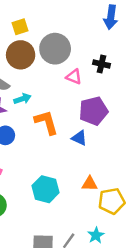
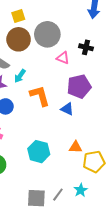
cyan arrow: (22, 99) -> (20, 76), turned 144

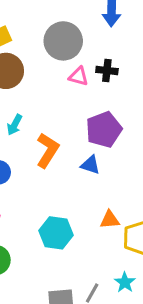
gray circle: (47, 34) -> (63, 41), moved
pink triangle: (63, 58) -> (79, 76), moved
orange L-shape: (40, 96) -> (47, 150), turned 55

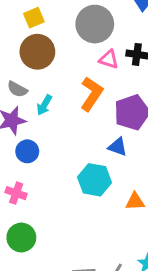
orange L-shape: (47, 150) -> (92, 94), moved
cyan hexagon: (56, 233) -> (95, 180), moved

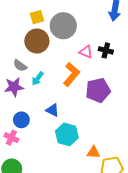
gray circle: (95, 24) -> (63, 26), moved
blue triangle: (118, 147) -> (52, 110), moved
blue circle: (27, 151) -> (21, 120), moved

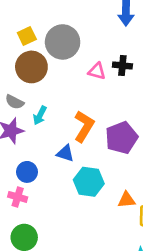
orange L-shape: (71, 74) -> (84, 126), moved
purple pentagon: (98, 90) -> (121, 138), moved

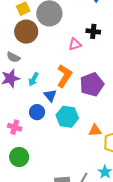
pink triangle: (97, 71) -> (75, 44), moved, turned -32
cyan arrow: (40, 115) -> (33, 79), moved
blue triangle: (65, 153) -> (50, 95), turned 32
blue circle: (27, 172) -> (37, 112), moved

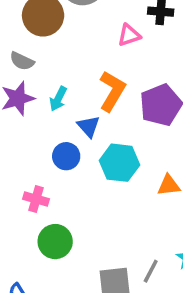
pink cross: (15, 127) -> (36, 199), moved
green circle: (19, 157) -> (55, 242), moved

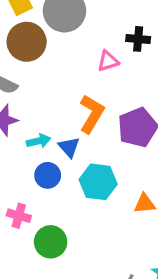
cyan arrow: (58, 99) -> (39, 141), moved, turned -130
green circle: (55, 242) -> (51, 242), moved

